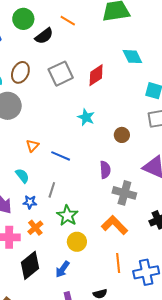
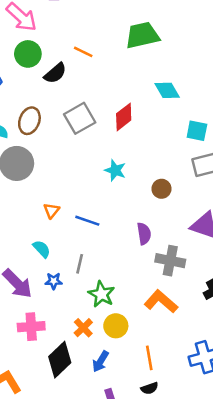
orange cross: (35, 228) -> (83, 328), moved
orange line: (118, 263) -> (149, 358), moved

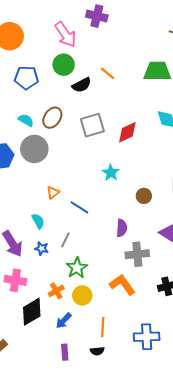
gray cross: (170, 261) -> (137, 254), turned -30

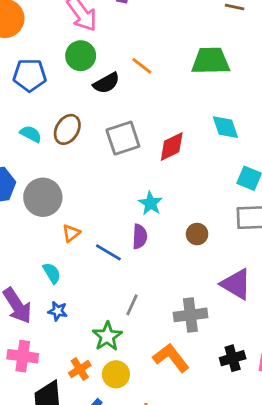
gray circle: (34, 149) -> (43, 197), moved
purple semicircle: (122, 228) -> (140, 237), moved
gray line: (65, 240) -> (132, 305), moved

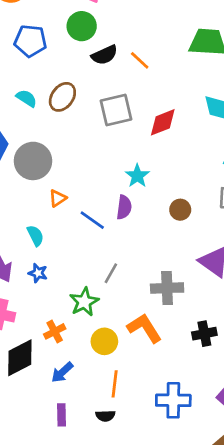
orange line: (142, 66) -> (140, 60), moved
yellow circle: (116, 374) -> (104, 341), moved

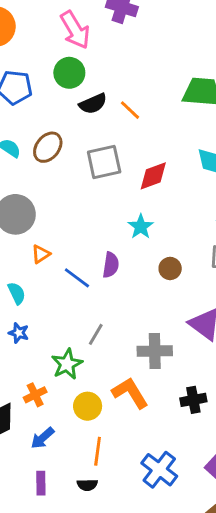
cyan star: (137, 176) -> (141, 227), moved
blue cross: (173, 400) -> (159, 470), turned 36

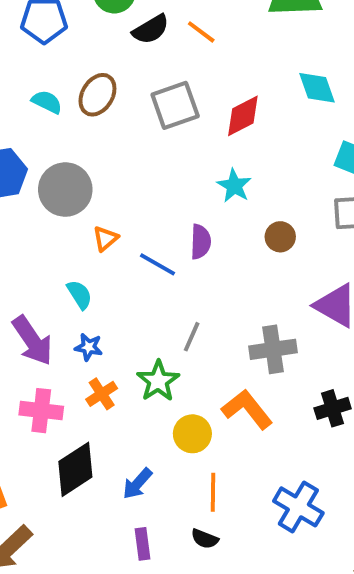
orange cross: (35, 395) -> (102, 394), moved
black semicircle: (87, 485) -> (205, 539), turned 30

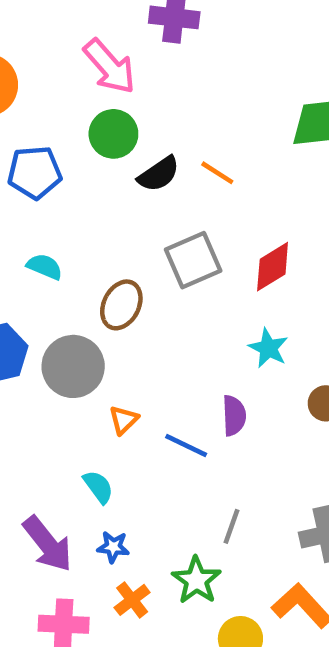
brown ellipse: (97, 95) -> (121, 305), moved

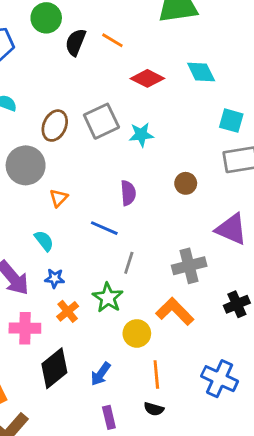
black semicircle: (159, 174) -> (76, 42), turned 148
gray square: (193, 260) -> (101, 121), moved
red diamond: (273, 267) -> (147, 78), moved, turned 60
cyan star: (268, 348) -> (141, 135), moved, turned -30
blue line: (186, 445) -> (104, 228), moved

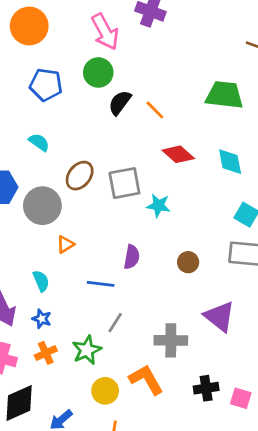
blue line: (104, 228) -> (101, 284), turned -32

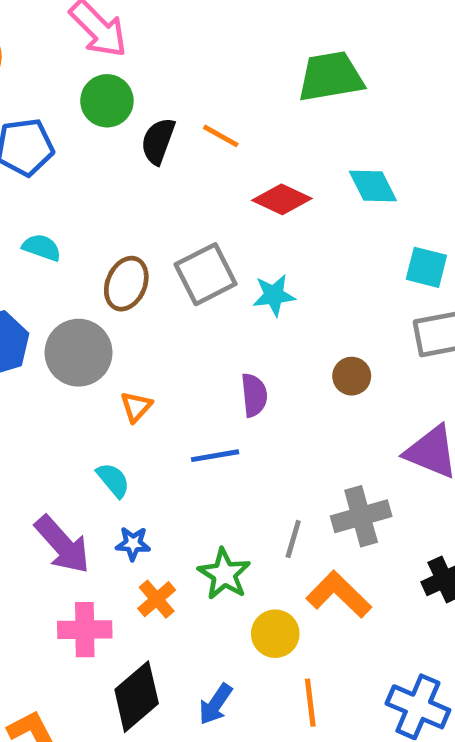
gray line: (115, 323) -> (293, 539), moved

